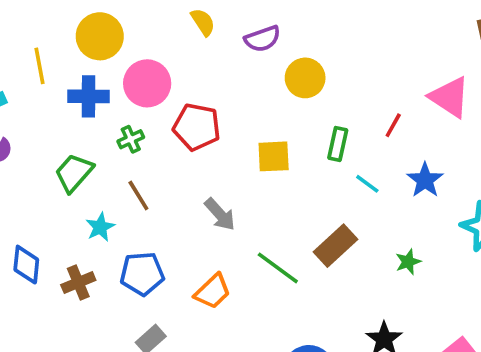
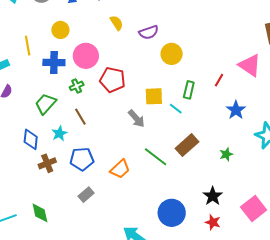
yellow circle: (100, 36) -> (60, 30), size x0.7
cyan line: (367, 184) -> (176, 109), moved
gray arrow: (220, 214) -> (136, 119), moved
blue diamond: (26, 265) -> (31, 139), moved

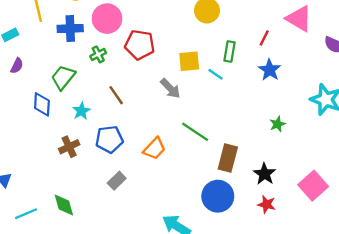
blue star: (236, 110) -> (270, 70), moved
brown line: (80, 117) -> (116, 95), moved
blue diamond: (31, 139) -> (42, 104), moved
brown rectangle: (187, 145) -> (228, 158), moved, turned -30

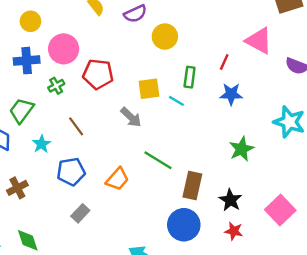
blue star: (270, 70) -> (231, 94), turned -30
green star: (278, 124) -> (241, 149), size x1.5
brown cross: (69, 147) -> (17, 188), moved

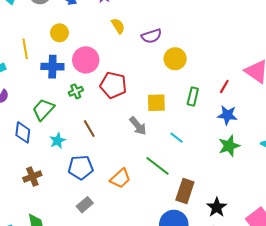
cyan line: (176, 101) -> (176, 138), moved
green star: (241, 149) -> (229, 146), moved

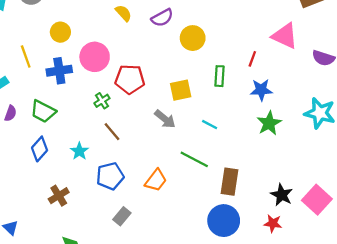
green cross: (76, 91) -> (102, 101), moved
green trapezoid: (43, 110) -> (43, 111), moved, turned -95
blue diamond: (23, 132) -> (40, 149), turned 45
black star: (217, 207) -> (282, 195), moved

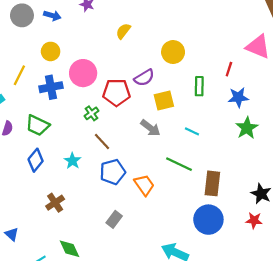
yellow semicircle: (123, 13) -> (123, 31), moved, turned -98
purple semicircle: (162, 18) -> (144, 78), moved
yellow line: (26, 56) -> (19, 75), turned 48
blue pentagon: (110, 176) -> (113, 172), moved
orange trapezoid: (156, 180) -> (144, 185), turned -70

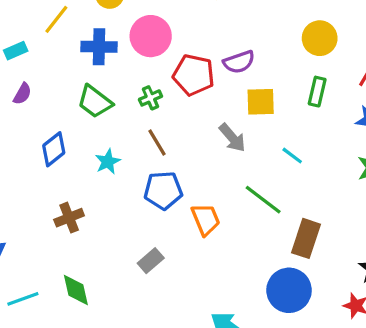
yellow circle: (173, 52) -> (320, 38), moved
green trapezoid: (37, 125) -> (95, 102), moved

